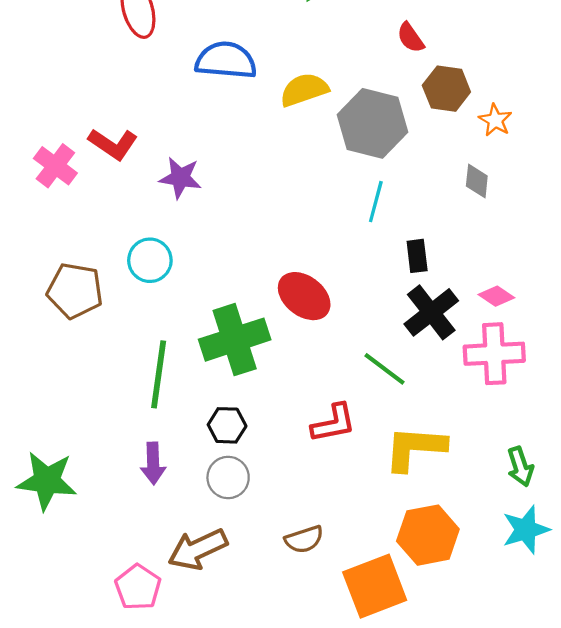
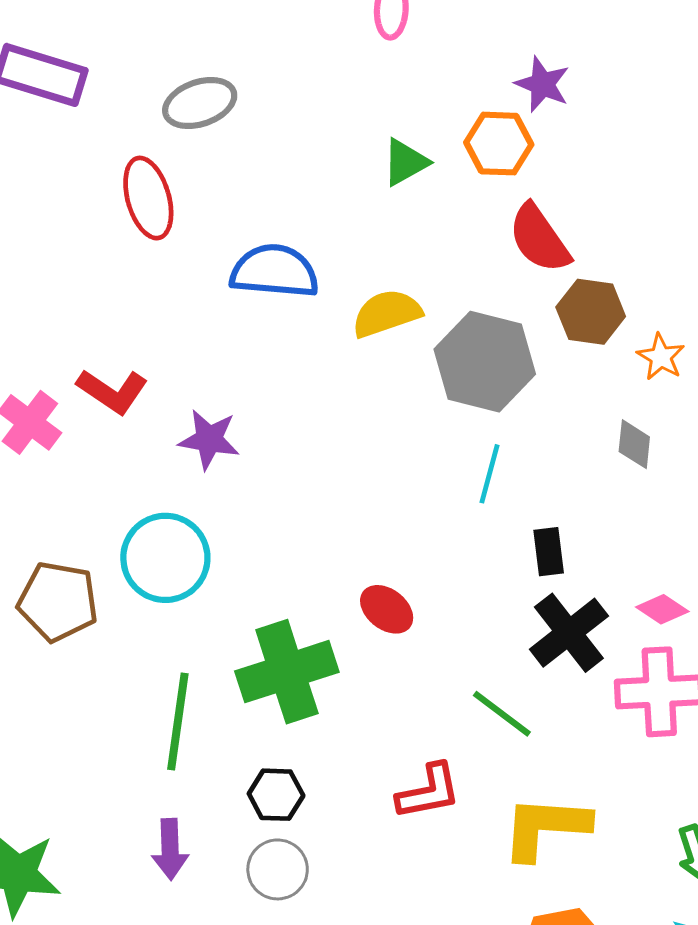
red semicircle: (411, 38) -> (539, 239), size x1.6
cyan circle: (150, 260) -> (165, 558), size x1.4
red ellipse: (304, 296) -> (387, 609), size x0.7

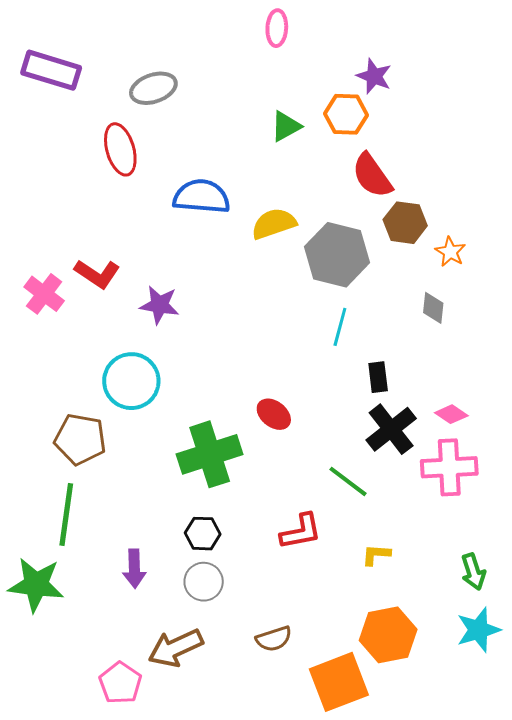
brown pentagon: (58, 602) -> (80, 439), moved
green line: (178, 721) -> (66, 514), moved
yellow L-shape: (546, 827) -> (376, 555), size x0.5

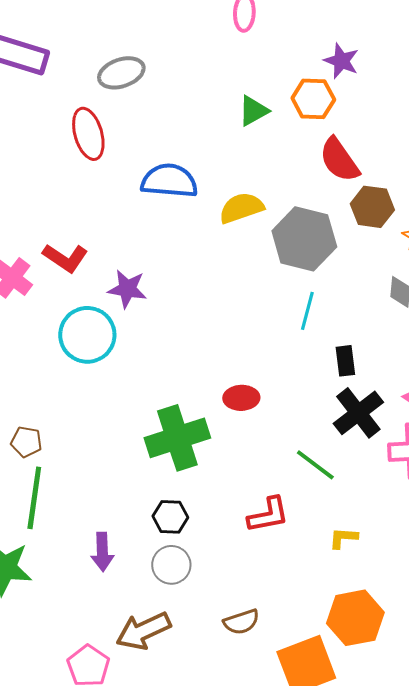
cyan circle: (131, 381) -> (87, 335), moved
red ellipse: (274, 414) -> (241, 398), turned -40
brown pentagon: (80, 439) -> (26, 442), moved, size x0.6

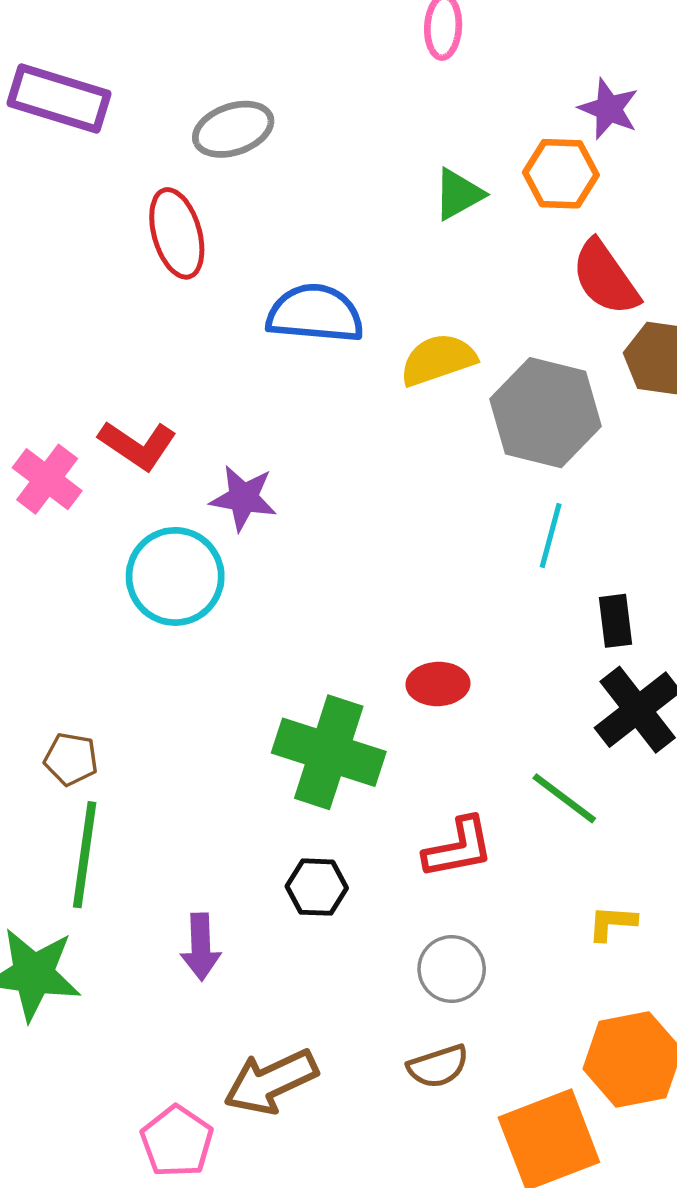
green cross: (177, 438) -> (329, 752), turned 36
red L-shape: (268, 515) -> (458, 848), moved
gray circle: (171, 565) -> (452, 969), moved

